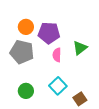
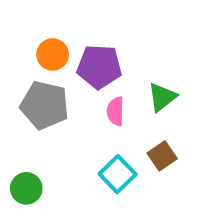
green circle: (26, 91) -> (26, 188), moved
brown square: (80, 99) -> (162, 156), moved

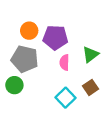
green circle: (26, 188) -> (14, 85), moved

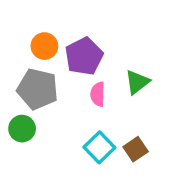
purple pentagon: (55, 37) -> (84, 56), turned -30
brown square: (91, 87) -> (136, 149), moved

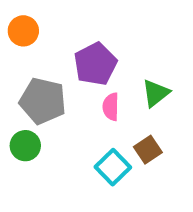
orange circle: (44, 46) -> (23, 31), moved
brown square: (136, 149) -> (148, 150), moved

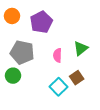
purple pentagon: (95, 64) -> (41, 22), moved

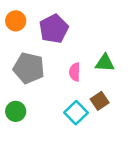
green triangle: (81, 48) -> (105, 63), turned 42
green circle: (13, 76) -> (16, 111), moved

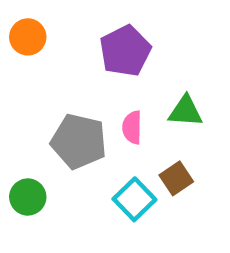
purple pentagon: (54, 29) -> (125, 51), moved
gray pentagon: (29, 68) -> (79, 141), moved

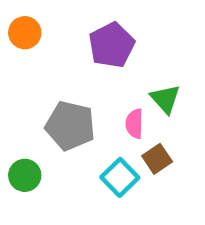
green triangle: (185, 111) -> (165, 99), turned 44
pink semicircle: (132, 127) -> (134, 124), moved

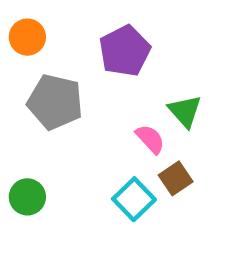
pink semicircle: (134, 124) -> (150, 139), turned 136
gray pentagon: (70, 126) -> (55, 102), moved

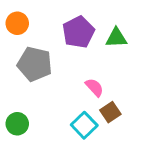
green triangle: (185, 111) -> (116, 38), moved, turned -50

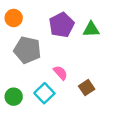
pink semicircle: (94, 87) -> (60, 73), moved
cyan square: (84, 125) -> (44, 93), moved

